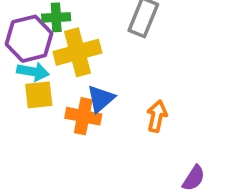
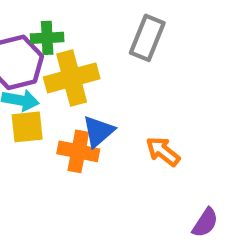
orange arrow: (157, 116) -> (163, 151), turned -64

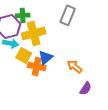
yellow square: (27, 127) -> (24, 55), moved, turned 35
purple semicircle: (205, 223) -> (86, 88), moved

